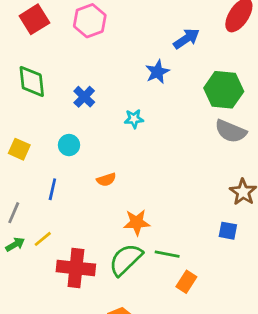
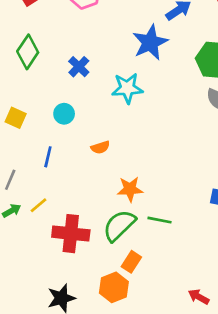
blue star: (157, 72) -> (150, 42), size x1.5
green diamond: (32, 81) -> (28, 52), turned 40
cyan star: (134, 119) -> (127, 88), size x1.6
orange rectangle: (186, 282) -> (131, 262), moved

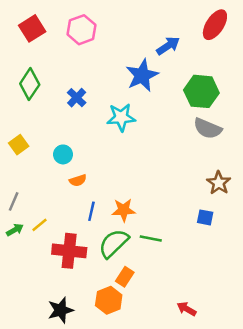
cyan circle: (64, 114) -> (63, 154), moved
yellow square: (16, 118) -> (19, 145), turned 30
orange semicircle: (100, 147) -> (78, 180), moved
blue line: (48, 157) -> (91, 211), moved

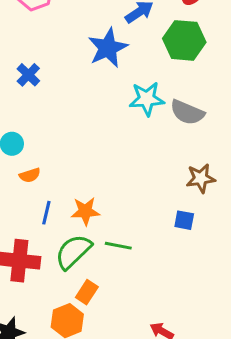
green hexagon: (201, 91) -> (184, 40), moved
cyan star: (121, 117) -> (147, 99), moved
brown star: (219, 183) -> (201, 178), turned 30

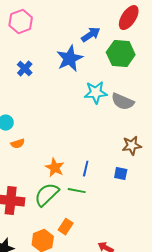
blue cross: (28, 75) -> (25, 69), moved
orange star: (85, 211) -> (55, 168), turned 30
blue line: (46, 213) -> (86, 169), moved
orange rectangle: (87, 292) -> (66, 227), moved

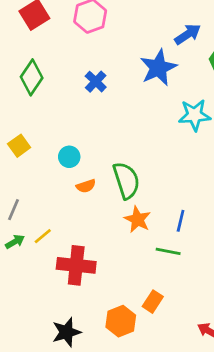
green semicircle: (47, 195) -> (126, 180), moved, turned 116

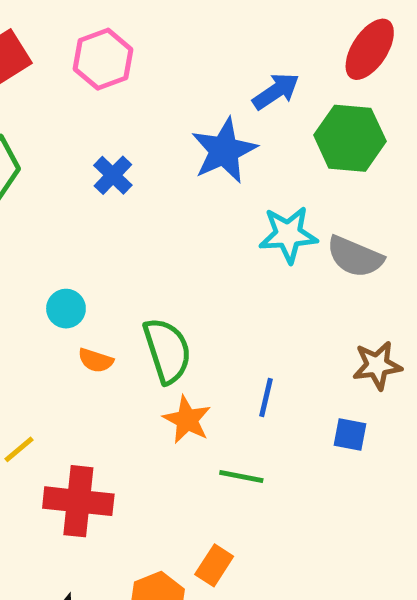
orange semicircle: (86, 186) -> (96, 360), turned 36
blue line: (181, 221) -> (266, 397), moved

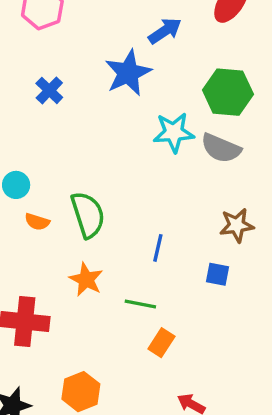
green hexagon: (350, 138) -> (228, 92), moved
orange star: (187, 420) -> (86, 280), moved
orange rectangle: (214, 565) -> (161, 343), moved

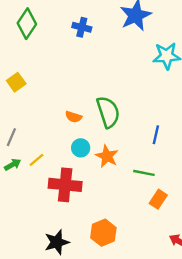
blue cross: (49, 90) -> (82, 27), turned -30
cyan circle: (16, 185) -> (81, 148), moved

